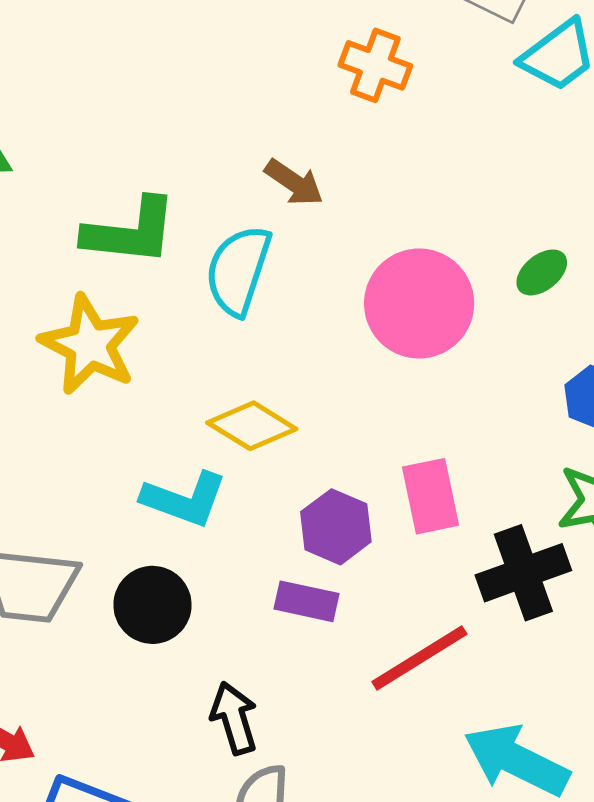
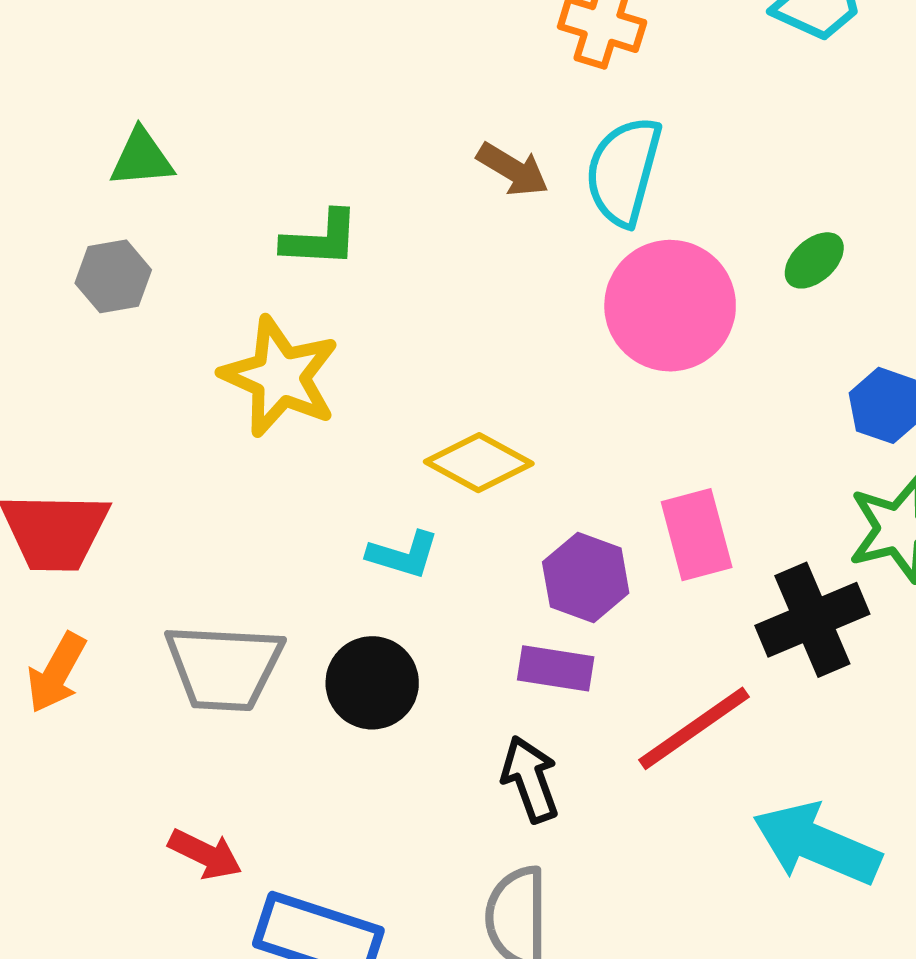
green L-shape: (130, 232) -> (321, 239), size x0.7
cyan semicircle: (238, 270) -> (623, 171), moved
cyan L-shape: (184, 499) -> (403, 555), size x0.7
black arrow: (234, 718) -> (530, 779), moved

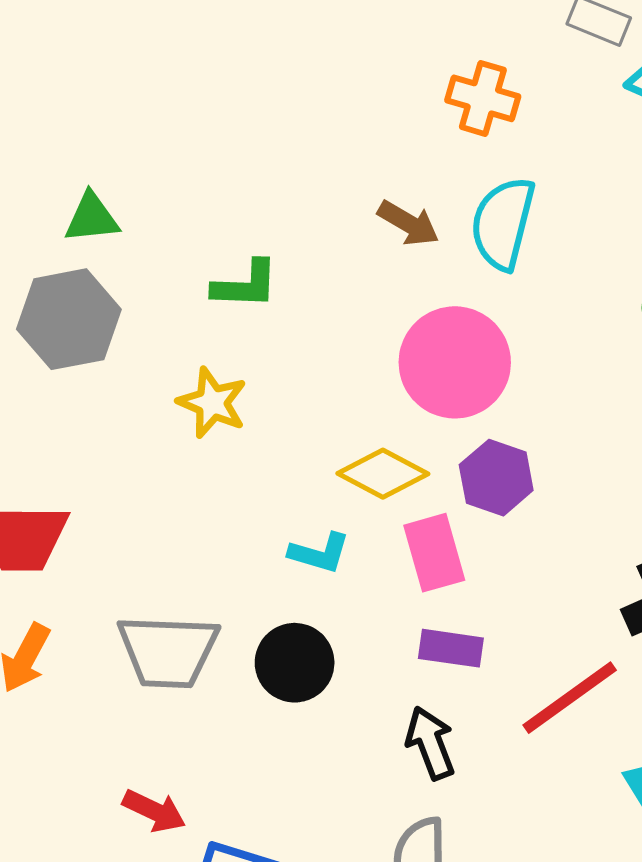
gray hexagon: (113, 276) -> (69, 319), size x1.6
pink circle: (670, 306) -> (455, 362), moved
yellow star: (280, 377) -> (212, 403), size x0.7
pink rectangle: (697, 535) -> (434, 553), moved
purple hexagon: (586, 578) -> (496, 478), moved

